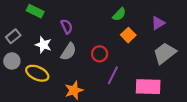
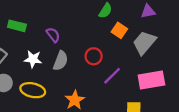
purple triangle: (158, 23) -> (148, 11), turned 32
gray trapezoid: (165, 53) -> (144, 43), moved
purple line: (113, 75) -> (112, 76), turned 30

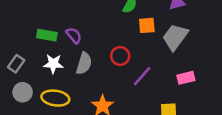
green rectangle: (17, 26) -> (47, 35), moved
orange square: (119, 30) -> (147, 25), turned -35
pink rectangle: (151, 80) -> (186, 78), size x0.6

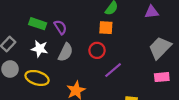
orange square: (147, 25) -> (106, 28), moved
gray trapezoid: (175, 37) -> (160, 48), moved
pink rectangle: (186, 78) -> (162, 77), moved

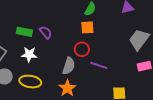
gray semicircle: (66, 52) -> (69, 66), moved
purple line: (113, 70) -> (99, 65), turned 66

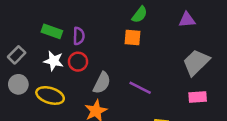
purple semicircle: (46, 32) -> (79, 36), turned 32
red circle: (82, 49) -> (78, 62), moved

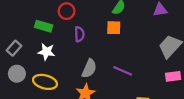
purple semicircle: (79, 36) -> (79, 34), moved
red circle: (78, 62) -> (67, 11), moved

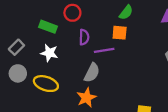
purple line: (123, 71) -> (104, 50), moved, turned -36

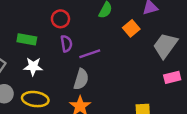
red circle: (72, 13) -> (60, 19), moved
orange square: (120, 33) -> (131, 28), moved, turned -35

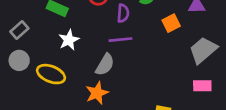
purple semicircle: (66, 44) -> (123, 13), moved
white star: (33, 67) -> (69, 40), moved, turned 30

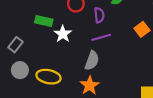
orange square: (171, 23) -> (142, 29), moved
white star: (69, 40) -> (63, 34), moved

